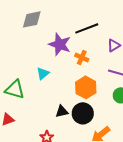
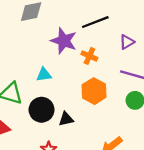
cyan triangle: (43, 73) -> (44, 75), turned 32
black circle: (83, 113) -> (42, 110), moved

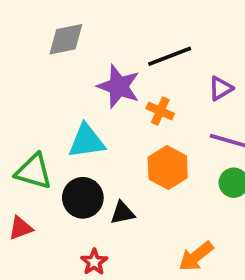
cyan triangle: (44, 75) -> (87, 141), size x1.5

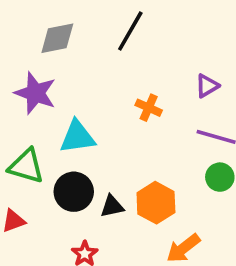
black line: (170, 56) -> (130, 31), moved, turned -39
purple star: (119, 86) -> (35, 93), moved
orange hexagon: (168, 168) -> (156, 203), moved

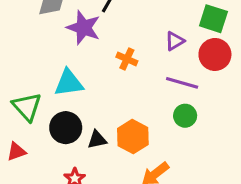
purple star: (35, 93) -> (84, 28), moved
green triangle: (26, 166) -> (27, 107), turned 32

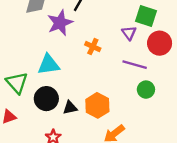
green square: (213, 19) -> (146, 16), moved
purple star: (84, 28) -> (60, 23), turned 30
purple triangle: (175, 41) -> (129, 33), turned -35
green circle: (185, 116) -> (146, 90), moved

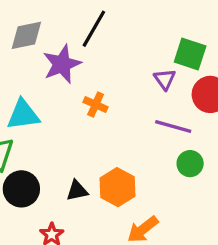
orange cross: (93, 47) -> (96, 105), moved
cyan triangle: (49, 65) -> (23, 115), moved
black circle: (46, 99) -> (21, 189), moved

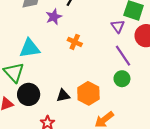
purple star: (62, 64) -> (54, 17), size x0.7
purple line: (173, 126) -> (123, 56), turned 40
green circle: (190, 164) -> (122, 79), moved

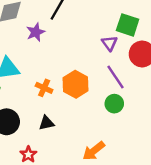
orange cross: (75, 42) -> (44, 88), moved
orange hexagon: (88, 93) -> (76, 84), moved

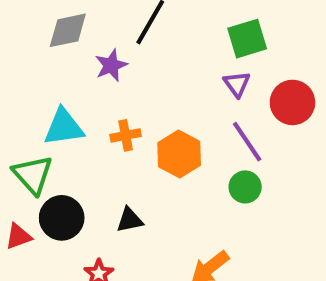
green square: (128, 25) -> (247, 39), moved, turned -35
orange cross: (44, 88) -> (126, 135), moved, turned -35

